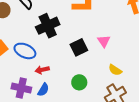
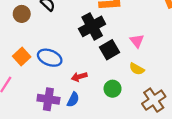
black cross: (48, 26) -> (92, 26), moved
red arrow: (42, 70) -> (79, 77), moved
yellow semicircle: (115, 70) -> (137, 69), moved

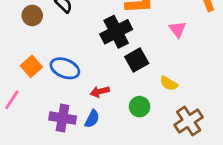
pink triangle: (137, 41) -> (178, 29), moved

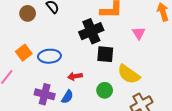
black square: (137, 60) -> (105, 54), turned 30
blue ellipse: (65, 68) -> (49, 56), turned -30
yellow semicircle: (169, 83) -> (129, 74), size x1.6

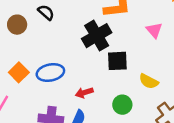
yellow semicircle: (129, 74) -> (149, 81), size x0.7

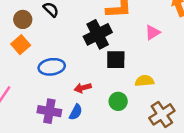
pink triangle: (154, 30) -> (153, 33), turned 35
orange square: (19, 72) -> (21, 45), moved
yellow semicircle: (149, 81) -> (144, 81), turned 144

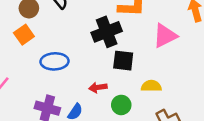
pink triangle: (153, 33) -> (165, 36), size x1.5
red arrow: (83, 88) -> (98, 87), moved

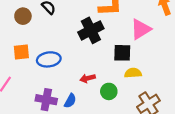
orange square: (24, 35) -> (21, 52), moved, turned 35
black square: (123, 61) -> (122, 53), moved

